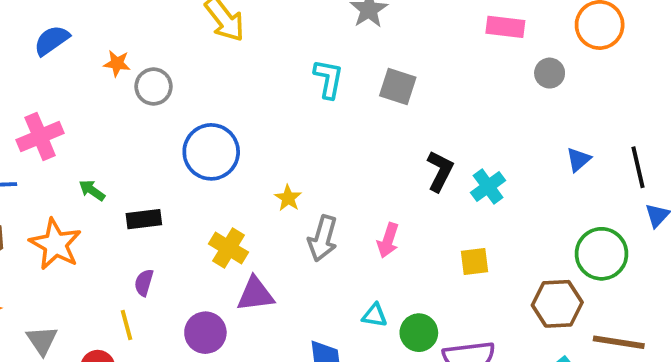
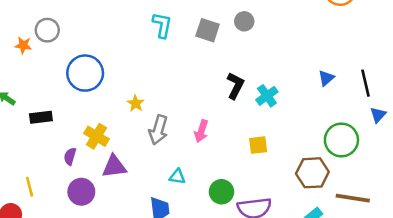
orange star: (117, 63) -> (23, 45), moved
gray circle: (550, 73) -> (244, 21), moved
purple semicircle: (144, 283) -> (70, 156), moved
cyan triangle: (375, 315) -> (177, 177), moved

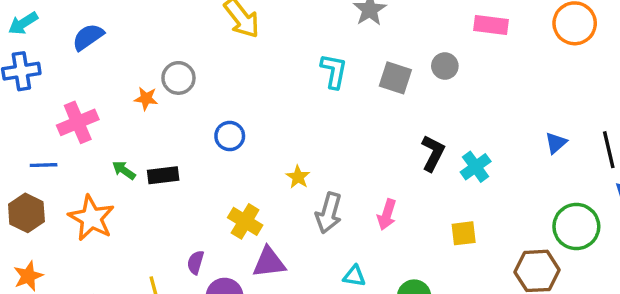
blue circle: (85, 73) -> (230, 136), size x0.6
black rectangle: (41, 117) -> (163, 175), moved
purple semicircle: (70, 156) -> (196, 262), moved

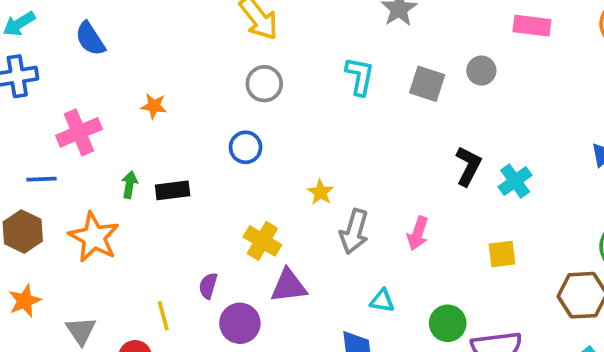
blue semicircle: (88, 37) -> (90, 39), turned -88
gray circle: (178, 78) -> (264, 84), moved
green arrow: (124, 170) -> (129, 185), turned 65

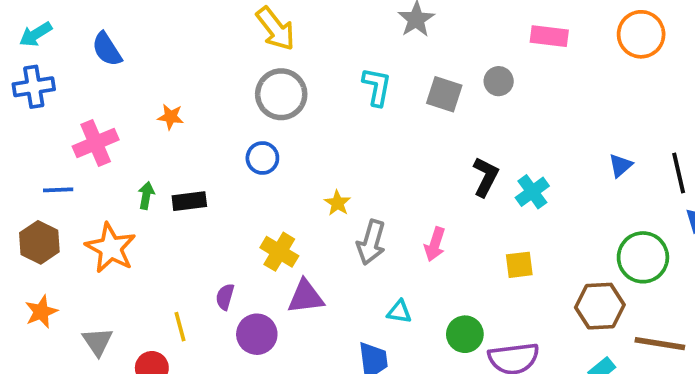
gray circle: (264, 84) -> (281, 94), size x1.4

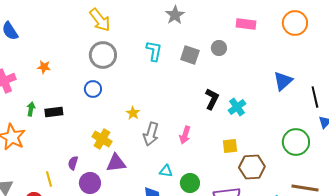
blue triangle: (620, 165) -> (283, 81), moved, size x1.5
brown hexagon: (600, 306) -> (252, 167), moved
green circle: (465, 334) -> (190, 183), moved

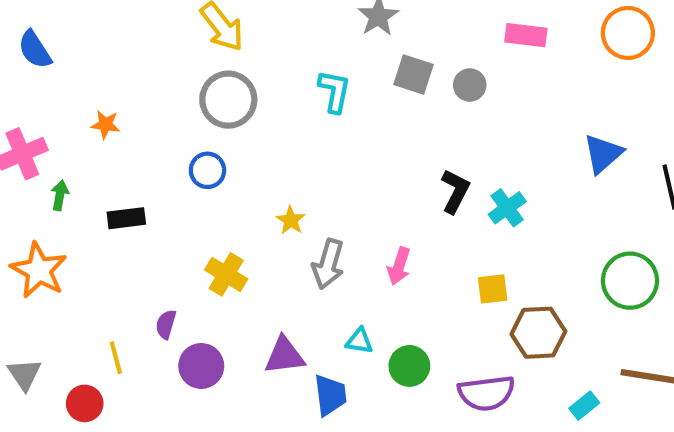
gray square: (190, 55) -> (414, 75), moved
green arrow: (31, 109) -> (60, 195), moved
purple triangle: (116, 163) -> (284, 356), moved

